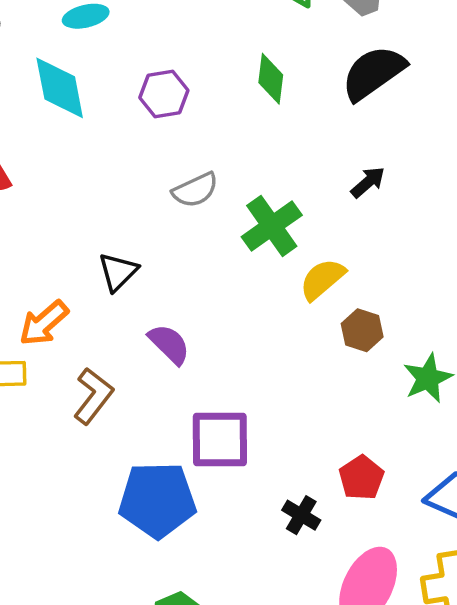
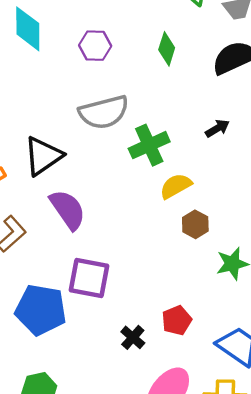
gray semicircle: (195, 190) -> (104, 112), size x1.6
black triangle: (118, 272) -> (43, 156), size x1.5
purple semicircle: (169, 344) -> (68, 210), size x1.4

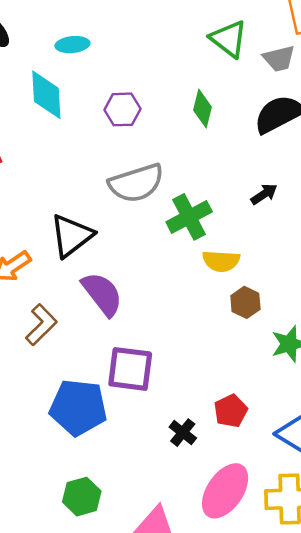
yellow semicircle: (176, 186) -> (221, 261), turned -144

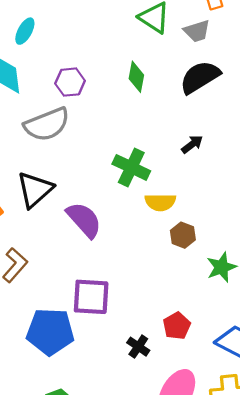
cyan ellipse: (72, 45) -> (25, 31), turned -52
gray semicircle: (136, 183) -> (47, 124), moved
green cross: (189, 217) -> (131, 167), turned -33
purple semicircle: (102, 294) -> (84, 220), moved

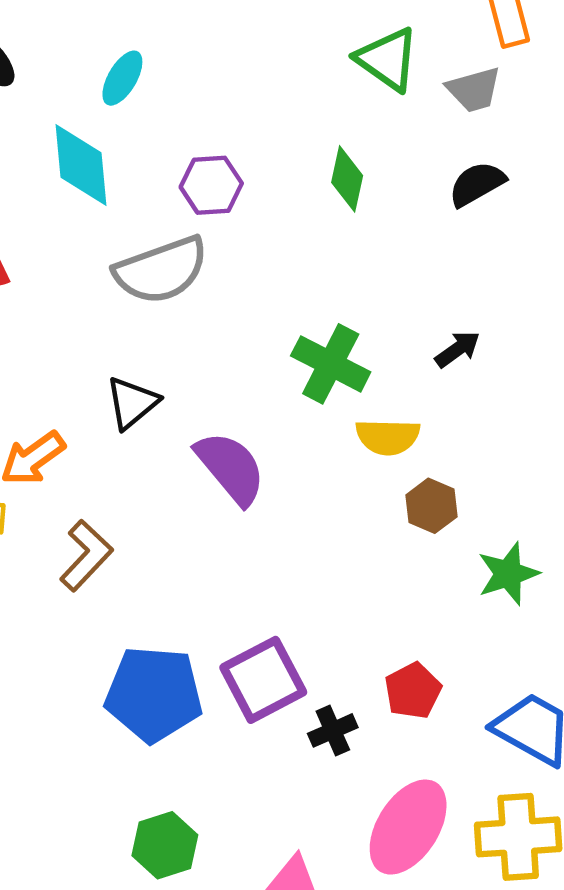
black semicircle: (200, 77) -> (477, 184), size x0.7
black arrow: (192, 144) -> (458, 349), moved
black triangle: (35, 190) -> (132, 403), size x0.7
purple square: (91, 297) -> (263, 680), moved, turned -33
black cross: (138, 347) -> (333, 730), turned 30

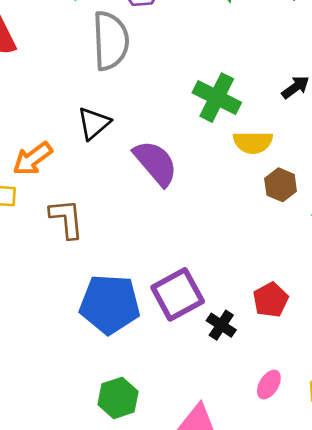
gray semicircle: (161, 270) -> (111, 41), turned -72
brown L-shape: (86, 556) -> (66, 219), turned -48
black cross: (333, 730) -> (221, 325), turned -32
pink ellipse: (408, 827) -> (269, 385), size x0.5

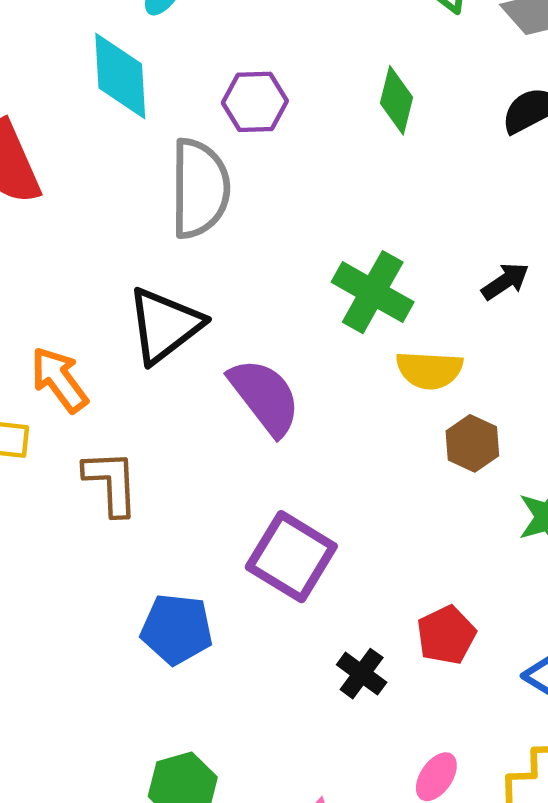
black triangle: (94, 123) -> (165, 325), size x1.4
orange arrow: (32, 159) -> (59, 380), turned 87
purple square: (178, 294) -> (291, 557), moved, turned -33
blue pentagon: (110, 304) -> (177, 629), size x0.7

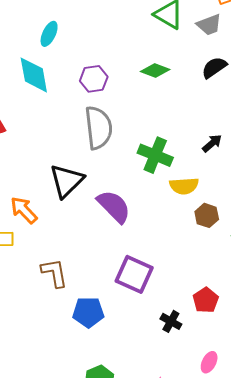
green diamond: (397, 100) -> (155, 71), turned -76
gray semicircle: (200, 188) -> (99, 128), moved
brown L-shape: (111, 483) -> (54, 273), moved

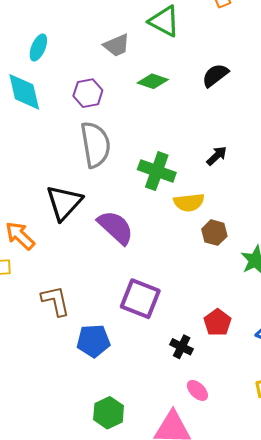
gray trapezoid: (209, 25) -> (117, 45), moved
pink ellipse: (209, 362) -> (197, 390), moved, turned -70

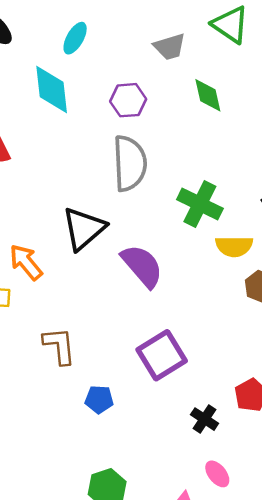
green diamond: (153, 81) -> (208, 95), turned 52
purple square: (140, 299) -> (162, 355), turned 30
blue pentagon: (93, 341) -> (99, 399), size x0.7

